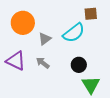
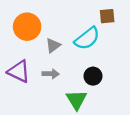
gray arrow: (43, 63) -> (51, 74), turned 144
green triangle: (91, 85) -> (77, 100), moved

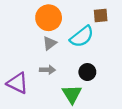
orange circle: (27, 27) -> (49, 18), moved
purple triangle: (19, 71) -> (18, 83), moved

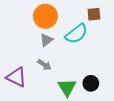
gray arrow: (47, 70) -> (44, 65), turned 32
black circle: (87, 72) -> (91, 83), moved

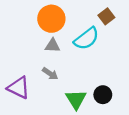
brown square: (94, 14) -> (106, 16), turned -32
gray triangle: (46, 40) -> (53, 46), turned 40

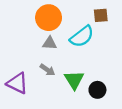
brown square: (106, 16) -> (101, 15), turned 32
green triangle: (76, 99) -> (74, 80), moved

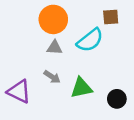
green triangle: (74, 80) -> (81, 88), turned 50
black circle: (97, 90) -> (117, 99), moved

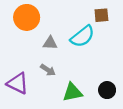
orange circle: (53, 19) -> (27, 17), moved
green triangle: (81, 88) -> (72, 92), moved

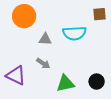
brown square: (101, 15) -> (100, 14), moved
cyan semicircle: (82, 36) -> (74, 33), turned 35

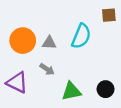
orange circle: (24, 16) -> (23, 41), moved
cyan semicircle: (74, 33) -> (81, 36), turned -65

